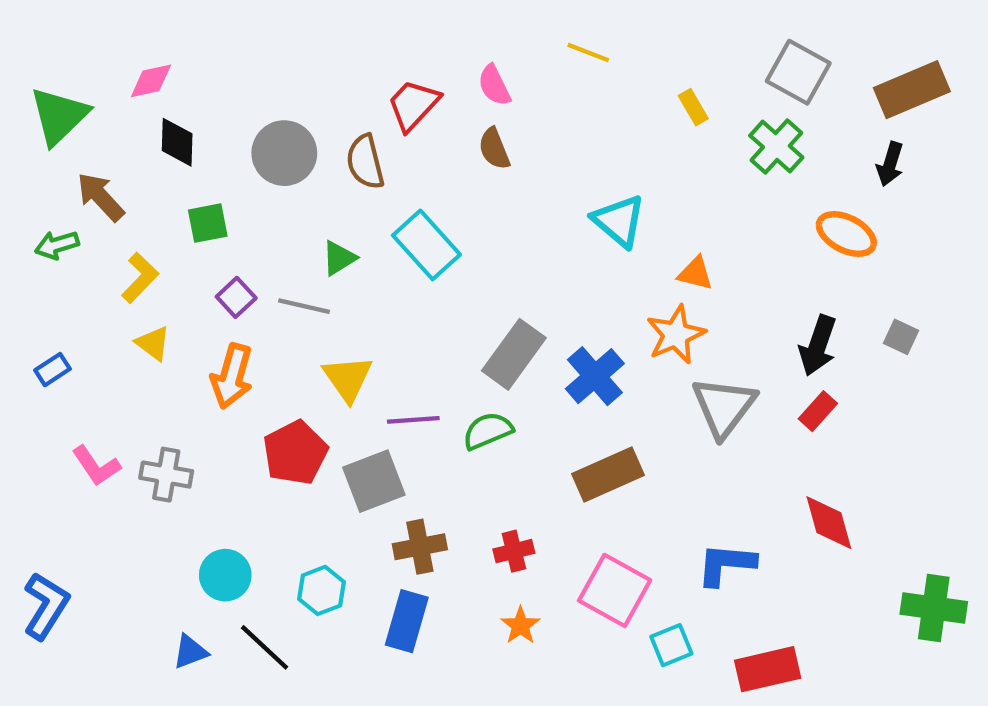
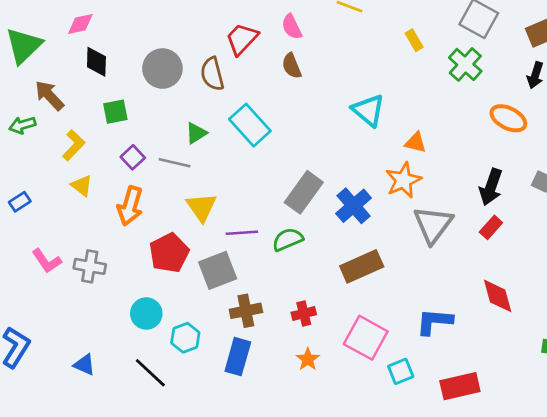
cyan circle: (225, 575) -> (146, 313), moved
blue triangle: (190, 652) -> (84, 365), moved, turned 45

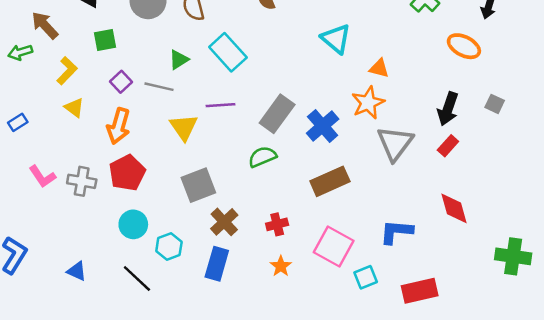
purple line: (242, 233) -> (221, 105), moved
red pentagon: (169, 253) -> (127, 173), moved
brown cross: (246, 311) -> (224, 222), turned -32

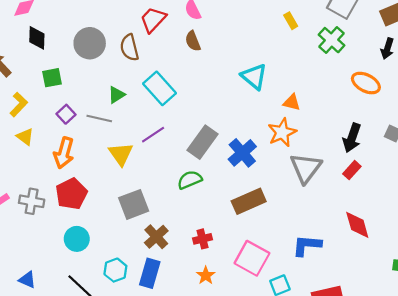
purple line: (221, 105) -> (153, 135), turned -30
cyan hexagon: (169, 246) -> (115, 270), moved

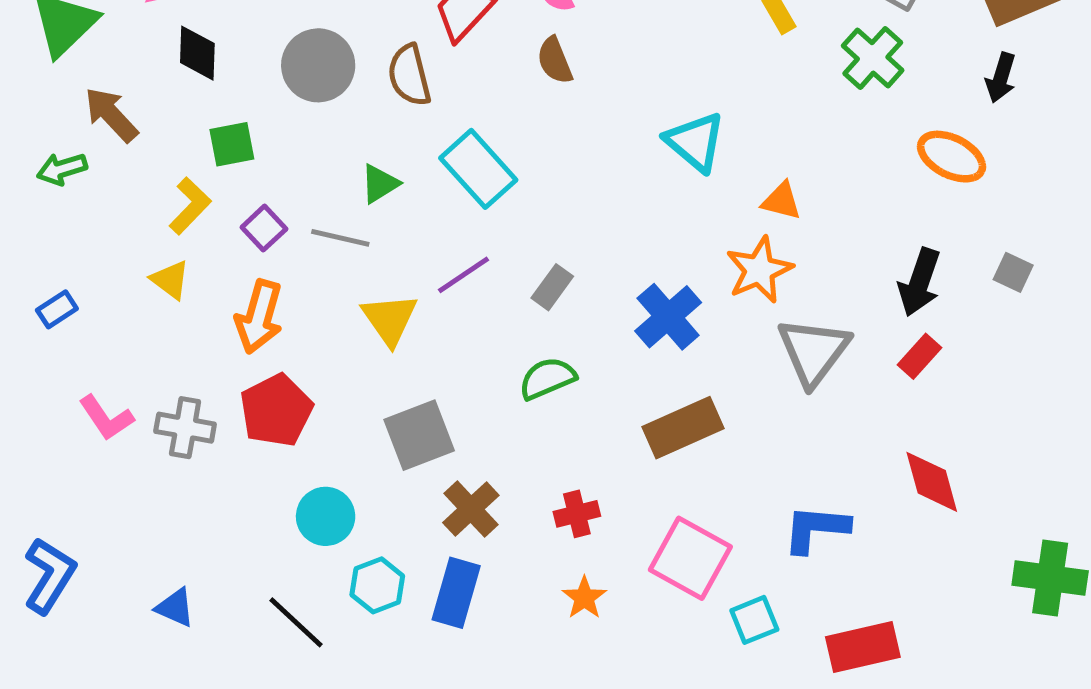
yellow L-shape: (19, 105) -> (190, 206), moved
gray rectangle: (203, 142) -> (552, 287), moved, size x0.6
cyan circle: (77, 239) -> (326, 516), moved

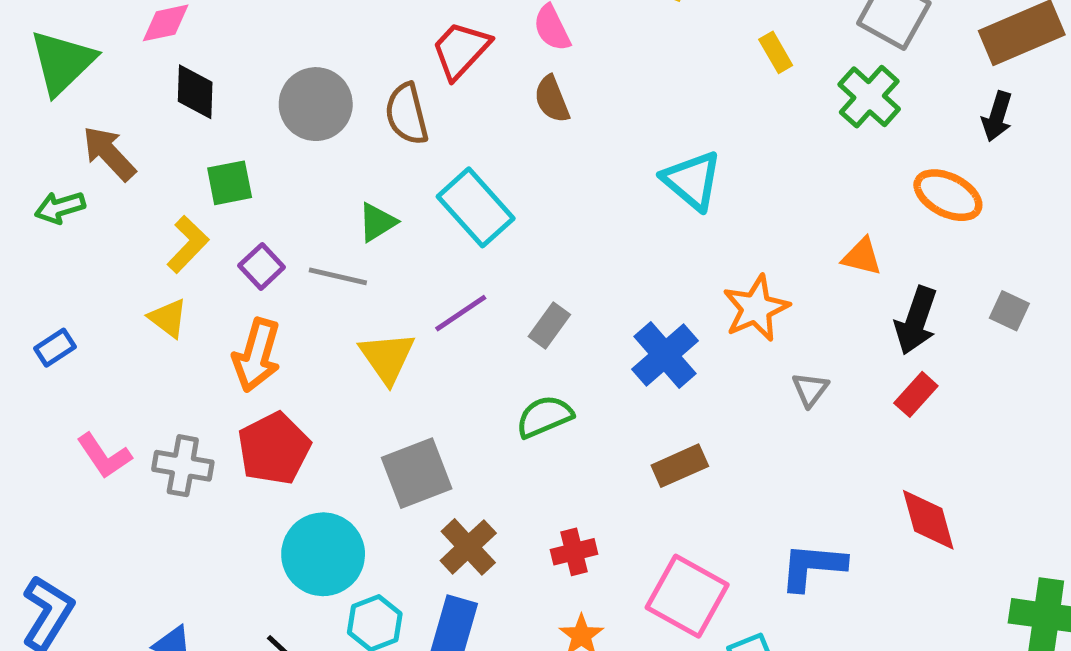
orange triangle: (781, 201) -> (862, 257), moved
gray triangle: (814, 351) -> (810, 389), size x0.5
brown rectangle: (683, 428) -> (680, 466), size x0.7
cyan circle: (326, 516) -> (323, 554), size x1.4

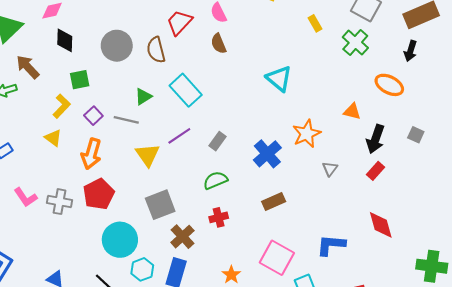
red cross: (574, 552) -> (219, 217), moved

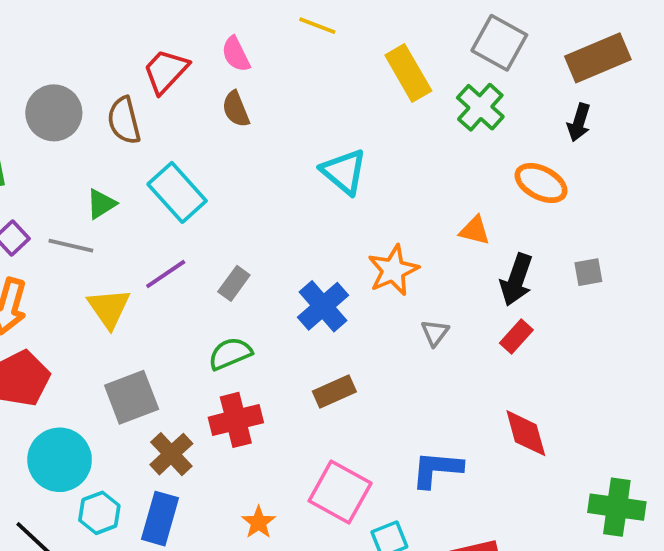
yellow rectangle: (315, 23) -> (408, 73), size x1.8
gray square: (416, 135) -> (588, 272), turned -35
red cross: (219, 217) -> (236, 420), size x1.5

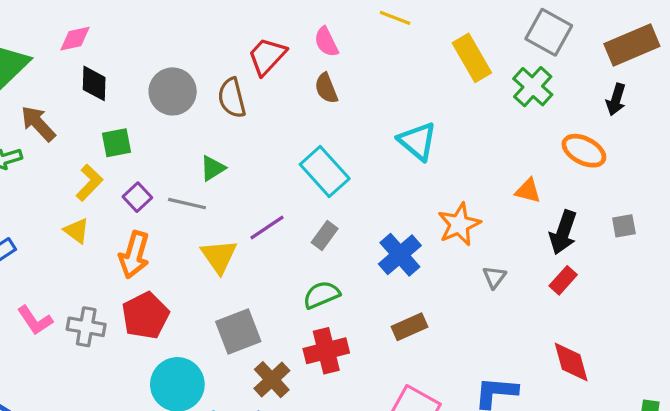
cyan rectangle: (177, 192) -> (325, 172), moved

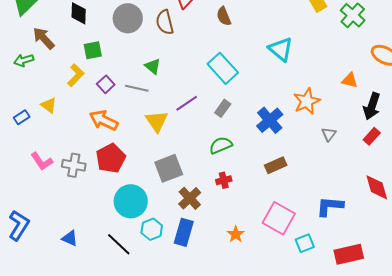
green triangle: (213, 168) -> (153, 66), turned -48
yellow triangle: (77, 231) -> (49, 105), moved
orange arrow: (134, 255) -> (104, 120), turned 100
red cross: (326, 351) -> (224, 180), size x0.6

